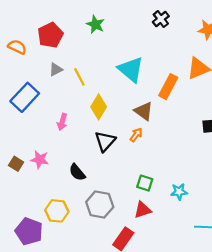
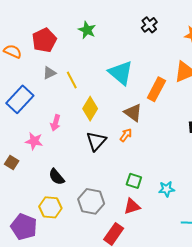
pink star: (40, 159) -> (34, 141), moved
black semicircle: (77, 172) -> (56, 177), moved

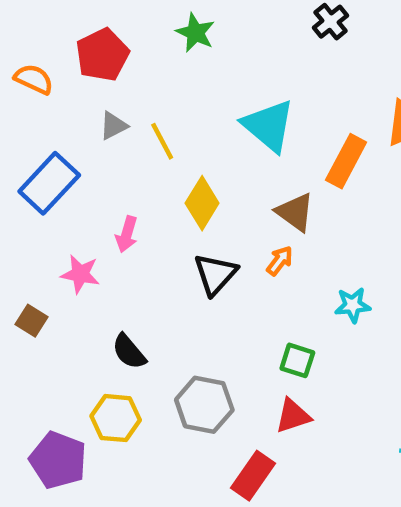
cyan star: (167, 189) -> (353, 305), moved

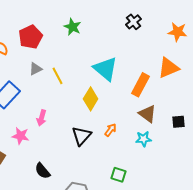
yellow diamond: (202, 203) -> (91, 99), moved
brown triangle: (295, 212) -> (148, 114), moved
cyan star: (353, 305) -> (144, 139), moved

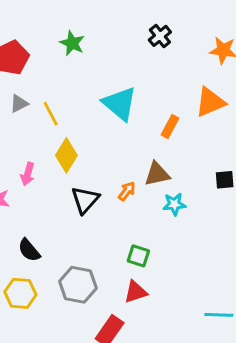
orange rectangle: (141, 85) -> (170, 127), size x0.7
yellow diamond: (91, 99) -> (66, 155), moved
brown triangle: (148, 114) -> (157, 174), moved, turned -48

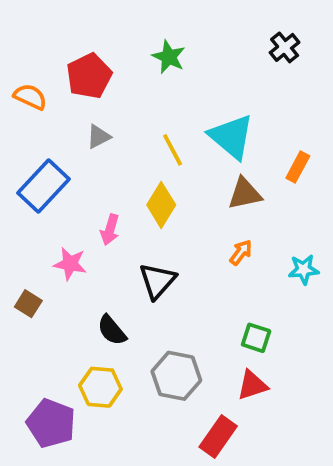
yellow line: (51, 114) -> (173, 150), moved
brown triangle: (157, 174) -> (245, 194), moved
black triangle: (85, 200) -> (157, 281), moved

